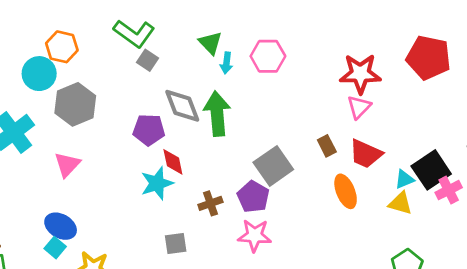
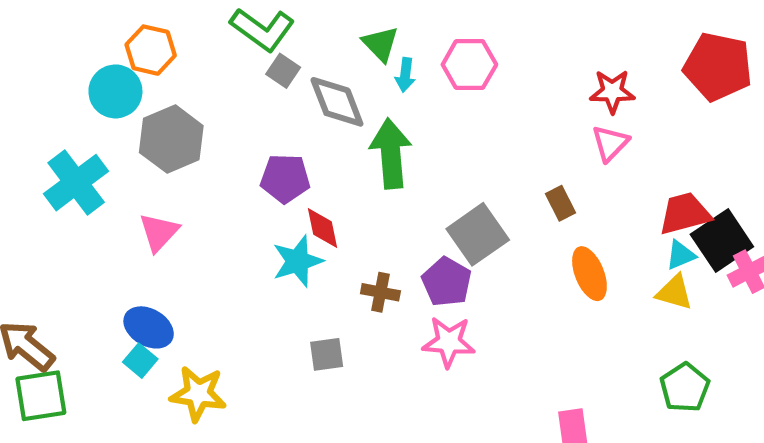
red star: (360, 74) -> (612, 91), size x0.7
gray diamond: (182, 106) -> (337, 102), moved
red trapezoid: (366, 154) -> (685, 214), moved, turned 141
brown cross: (210, 203) -> (380, 292), turned 30

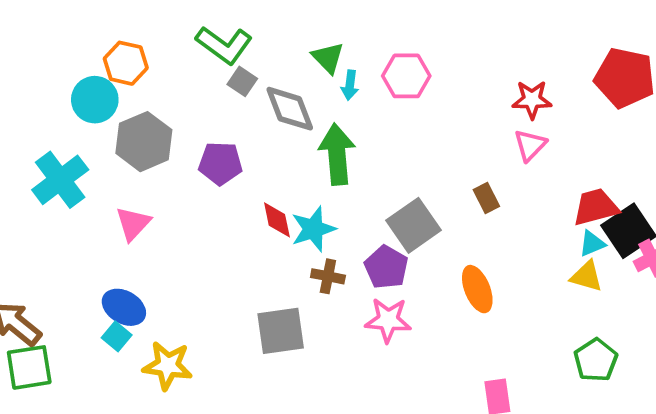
purple pentagon: (285, 178) -> (220, 163), moved
cyan star: (298, 261) -> (313, 229), moved
orange ellipse: (589, 274) -> (477, 289), moved
gray square: (327, 354) -> (281, 331), size x1.6

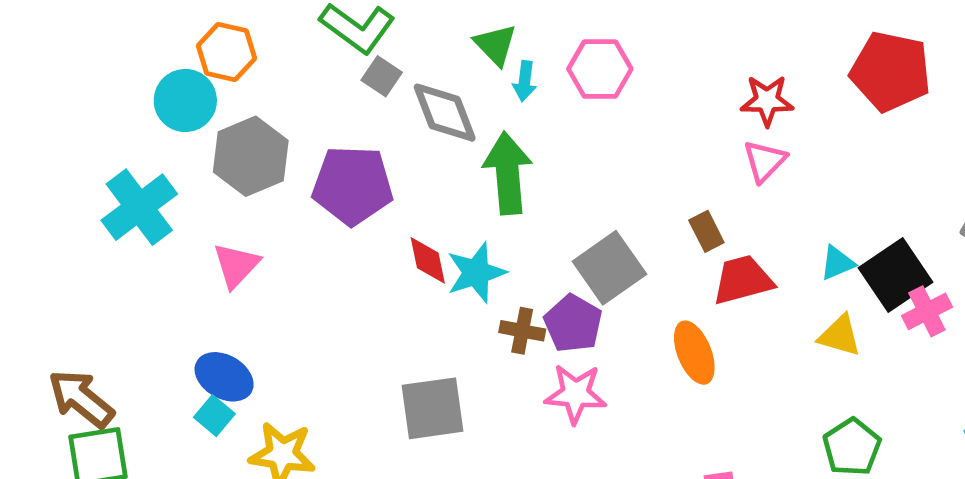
purple pentagon: (220, 163) -> (353, 185), size x1.4
red trapezoid: (596, 207) -> (743, 280), moved
cyan triangle: (592, 244) -> (837, 263), moved
brown cross: (328, 276) -> (522, 331), moved

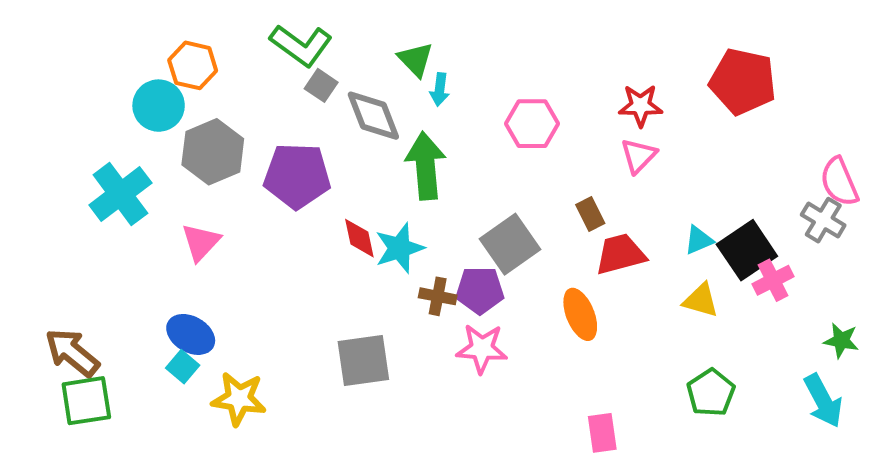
pink hexagon: (600, 69) -> (532, 124), moved
purple pentagon: (573, 323) -> (480, 290), turned -30

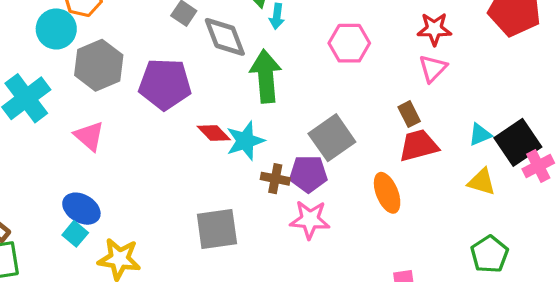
brown rectangle: (590, 214) -> (409, 114), moved
red diamond: (359, 238) -> (214, 133), turned -32
pink triangle: (201, 242) -> (89, 136), turned -32

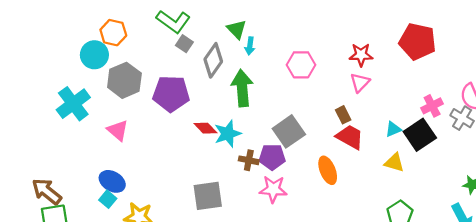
gray diamond: (225, 37) -> (213, 60), turned 56
red trapezoid: (419, 146) -> (350, 137), turned 44
pink cross: (538, 166) -> (432, 106), moved

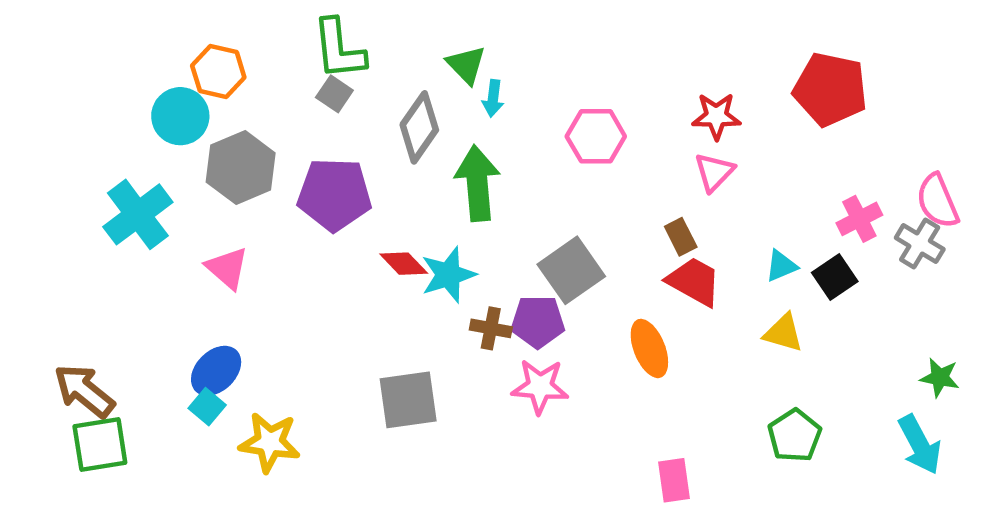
green L-shape: (173, 21) -> (339, 49), turned 48
gray square: (184, 44) -> (334, 94), moved
black square: (420, 135) -> (835, 277), size x0.7
blue ellipse: (112, 181) -> (216, 371), turned -75

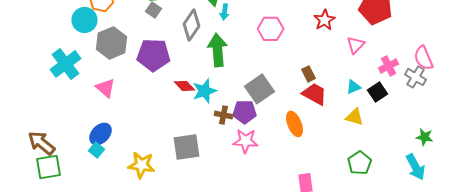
red star: (716, 116) -> (324, 20), turned -30
pink triangle: (714, 172) -> (356, 45), moved
yellow star: (270, 442) -> (142, 165), moved

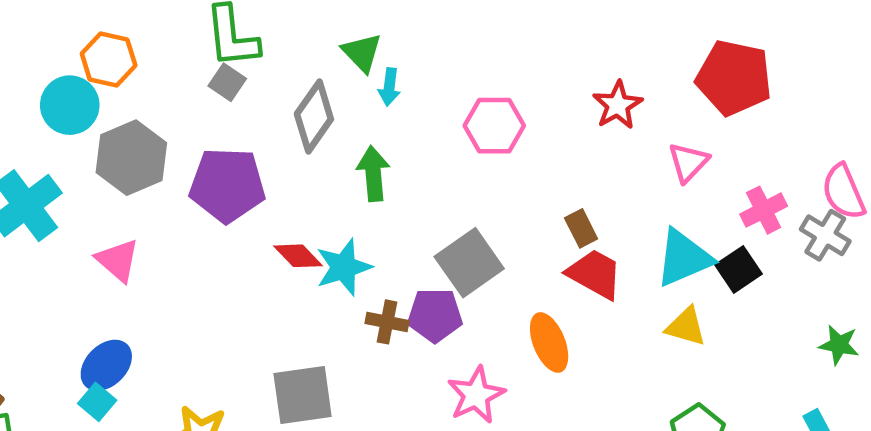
green arrow: (218, 50) -> (373, 174), size x0.7
cyan triangle: (354, 87) -> (684, 258), size x1.8
green star: (424, 137) -> (839, 345), moved
pink star: (246, 141) -> (476, 395), moved, turned -30

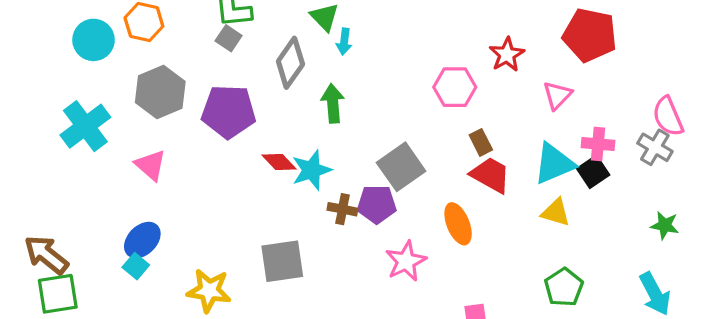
cyan circle: (70, 105) -> (94, 40), moved
pink hexagon: (494, 126) -> (455, 87), moved
pink cross: (764, 210) -> (598, 144), moved, turned 32

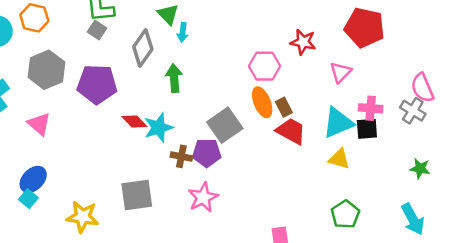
red star: (507, 55) -> (303, 42), turned -30
black square: (593, 172) -> (367, 129), turned 30
orange ellipse: (458, 224) -> (262, 102), moved
pink star: (406, 261) -> (203, 197), moved

